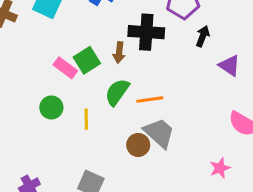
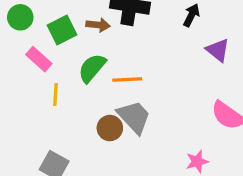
brown arrow: (119, 53) -> (98, 25), turned -96
pink rectangle: (65, 68) -> (39, 59), moved
green circle: (51, 108) -> (20, 17), moved

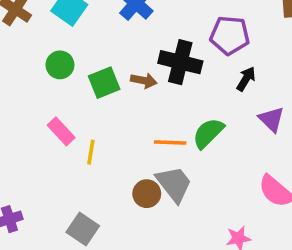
pink rectangle: (39, 59) -> (61, 131), moved
green semicircle: (92, 68) -> (208, 133), moved

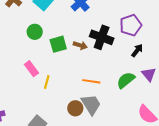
purple pentagon: (230, 35) -> (131, 25), turned -30
green semicircle: (208, 133) -> (126, 80), moved

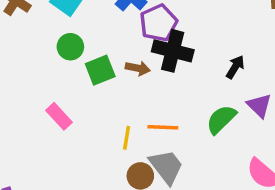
purple pentagon: (131, 25) -> (158, 23), moved
green circle: (35, 32) -> (70, 47), moved
yellow line: (47, 82) -> (127, 138), moved

